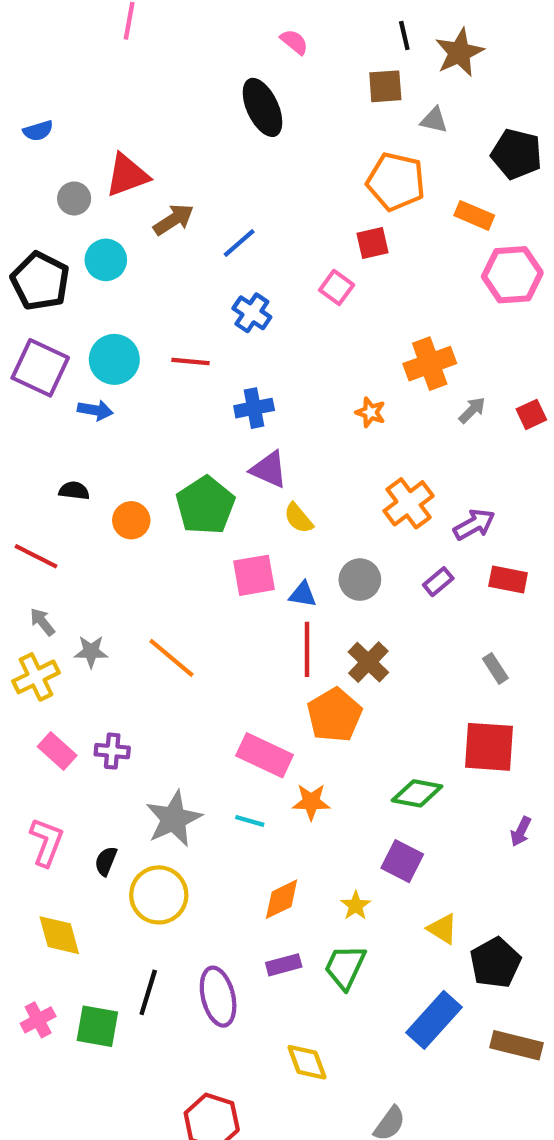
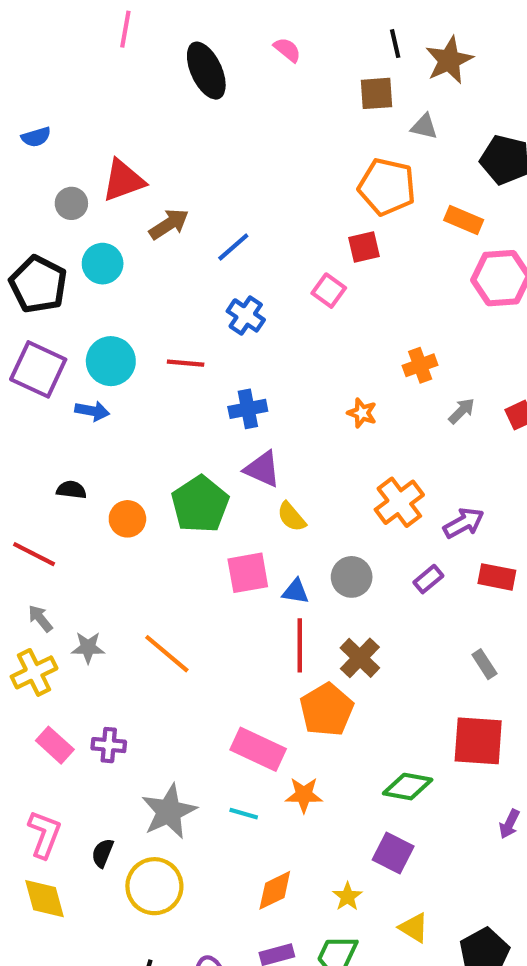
black ellipse: (262, 107) -> (206, 71), moved
orange cross: (430, 364) -> (420, 365), size x0.7
yellow triangle: (442, 929) -> (414, 928), moved
yellow diamond: (59, 935) -> (44, 899), moved

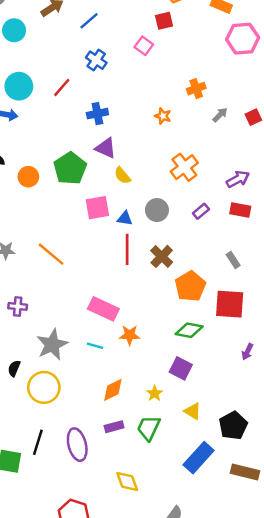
red line: (186, 363) -> (62, 87), turned -54
purple arrow: (464, 523) -> (238, 179), moved
orange pentagon: (327, 710) -> (190, 286), moved

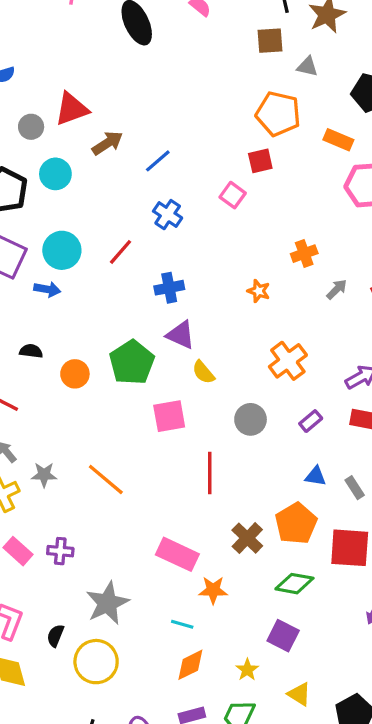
blue triangle: (125, 218) -> (316, 476), moved
brown cross: (162, 256) -> (247, 538), moved
cyan line: (95, 346) -> (182, 624), moved

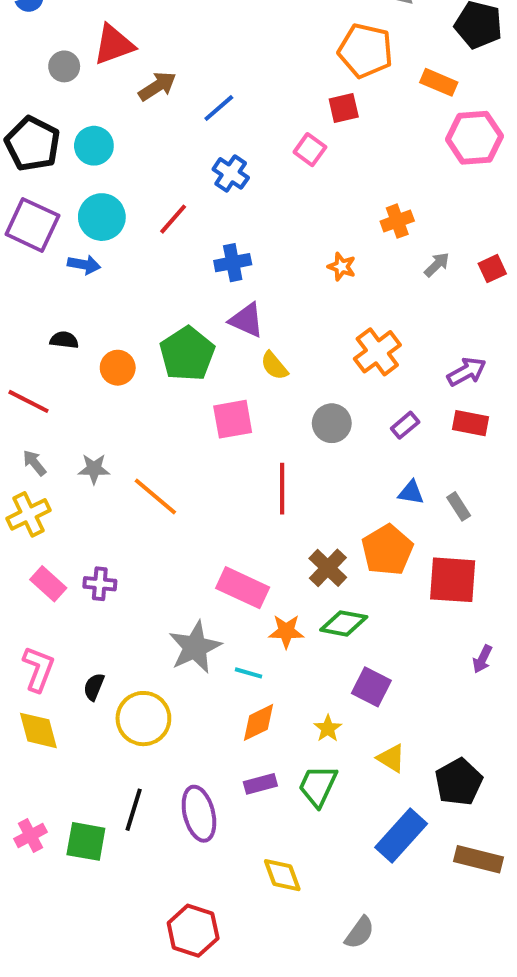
cyan circle: (55, 174) -> (94, 146), moved
gray star: (44, 475) -> (94, 469), moved
green diamond: (294, 584) -> (344, 623), moved
gray star: (107, 603) -> (195, 647), moved

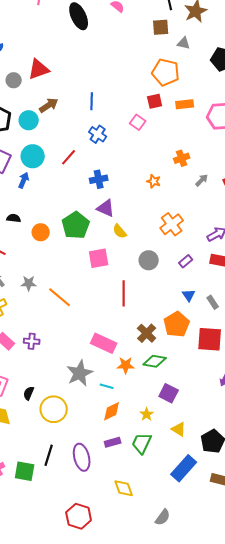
orange rectangle: (439, 82) -> (185, 104), moved, turned -30
brown arrow: (157, 86) -> (49, 105), moved
blue line: (219, 108) -> (92, 101), turned -48
blue arrow: (84, 265) -> (24, 180), turned -77
blue triangle: (411, 493) -> (189, 295), turned 48

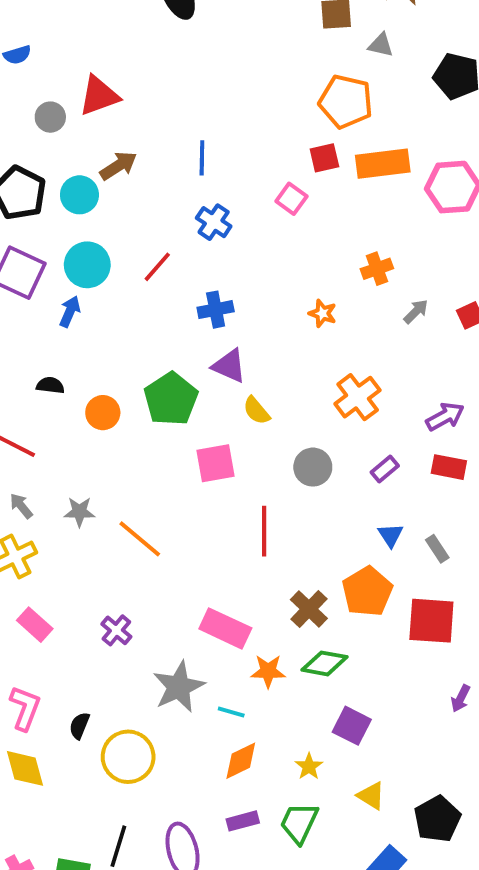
orange rectangle: (185, 104) -> (383, 164), size x1.5
purple cross: (32, 341) -> (116, 630), moved, turned 35

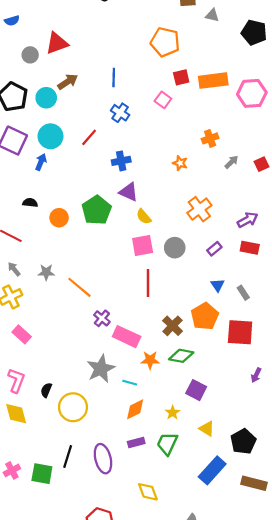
orange pentagon: (346, 101) -> (165, 42), moved
pink square: (216, 463) -> (143, 246), moved
purple cross: (116, 630) -> (102, 318), moved

